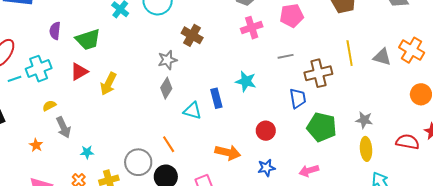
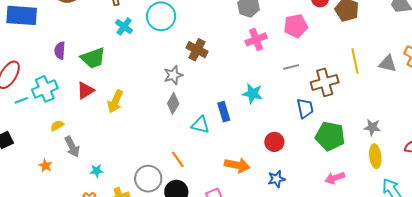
pink arrow: (309, 171) -> (335, 178), moved

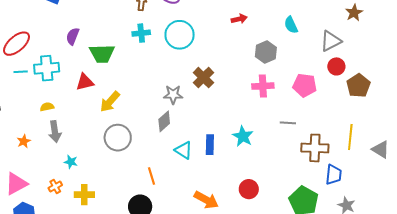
cyan cross: (124, 26) -> (141, 33), turned 30
blue trapezoid: (305, 108) -> (334, 175), moved
gray circle: (148, 179) -> (118, 138), moved

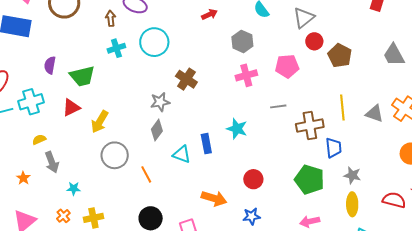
orange line: (152, 176) -> (146, 174), moved

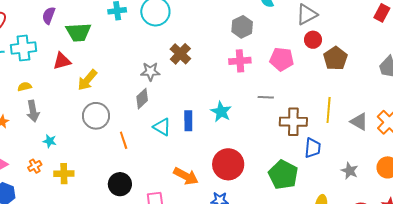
gray star: (352, 175) -> (350, 171), moved
red circle: (253, 179) -> (228, 164), size x1.6

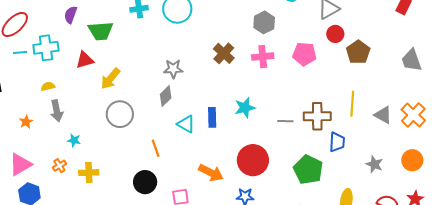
brown cross: (180, 54) -> (224, 53), moved
gray line: (266, 97) -> (285, 121), moved
cyan star: (221, 112) -> (245, 108), turned 30
orange line: (124, 140) -> (156, 148), moved

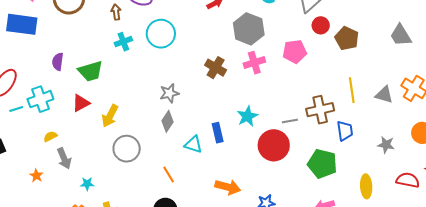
gray hexagon: (264, 22) -> (249, 29), size x1.4
red circle: (253, 160) -> (274, 145), moved

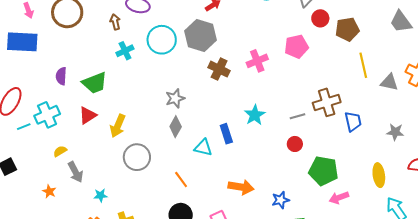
gray hexagon: (249, 29) -> (201, 36), moved
brown pentagon: (347, 38) -> (347, 29), turned -30
yellow line: (352, 90) -> (363, 65), moved
red circle: (274, 145) -> (295, 144), moved, size x0.5
green pentagon: (322, 164) -> (323, 171), moved

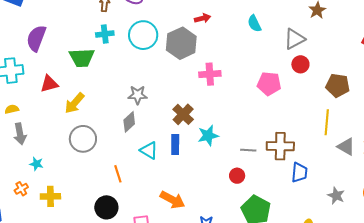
brown pentagon: (347, 29) -> (338, 85), moved
pink cross: (257, 61) -> (210, 74), moved
brown cross: (219, 69) -> (183, 114), moved
purple semicircle: (61, 76) -> (36, 38), size x1.5
green trapezoid: (95, 83) -> (82, 58), moved

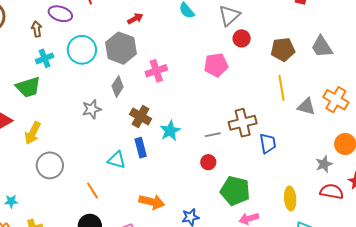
gray diamond: (129, 122) -> (118, 87), moved
gray star: (336, 196) -> (324, 164), moved, turned -30

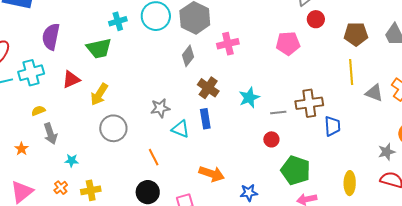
gray star: (92, 109) -> (160, 108), moved
cyan star: (170, 131) -> (249, 98), moved

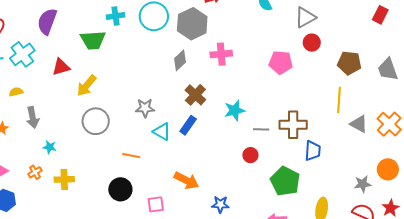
cyan cross: (31, 73) -> (22, 54), turned -30
yellow semicircle: (38, 111) -> (16, 92), moved
blue rectangle: (205, 119) -> (188, 125), turned 36
orange line: (154, 157) -> (131, 156), turned -60
green pentagon: (296, 170) -> (285, 181), moved

